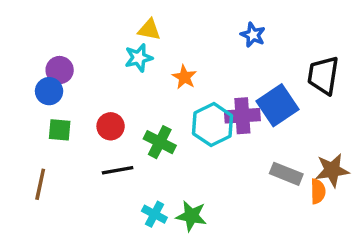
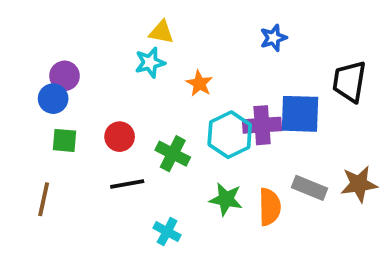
blue star: (253, 35) -> (273, 38), turned 30
blue square: (278, 105) -> (300, 114), turned 36
orange semicircle: (318, 191) -> (270, 207), moved, size x1.4
green star: (191, 216) -> (226, 199), moved

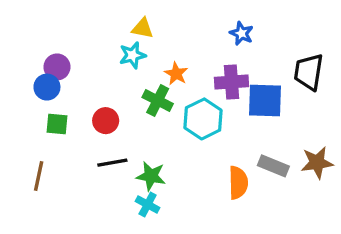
blue star: (273, 38) -> (242, 33), turned -30
purple cross: (262, 125) -> (231, 82), moved
green cross: (173, 154) -> (158, 100), moved
green star: (226, 199) -> (151, 176), moved

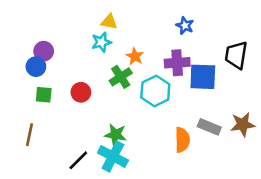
green cross: (158, 100) -> (121, 77), turned 30
black line: (112, 163) -> (78, 160), moved, turned -35
cyan cross: (148, 205) -> (113, 156), size x1.6

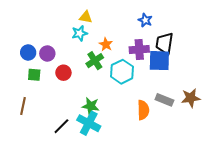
purple circle: (44, 51) -> (47, 53), moved
black trapezoid: (236, 55) -> (164, 43), moved

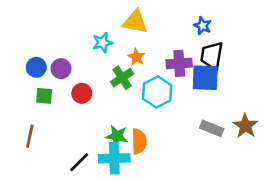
yellow triangle: (86, 17) -> (135, 22), moved, size x1.5
blue star: (145, 20) -> (203, 26), moved
brown star: (191, 98) -> (245, 126), turned -30
orange semicircle: (143, 110) -> (139, 141), moved
cyan cross: (89, 123) -> (114, 158), turned -30

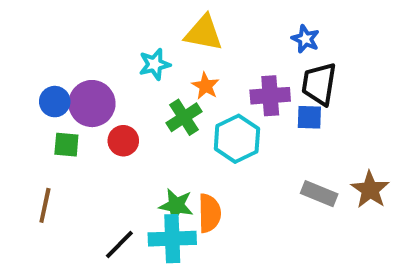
purple circle: (61, 69) -> (92, 104), size x1.5
blue square: (205, 78) -> (309, 117), size x0.6

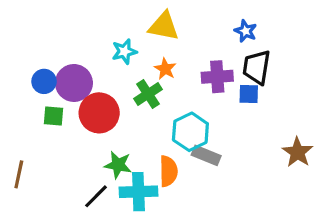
cyan hexagon: (237, 139) -> (190, 132), moved
red circle: (123, 141) -> (99, 113), size x1.6
gray rectangle: (319, 194) -> (206, 155), moved
brown line: (45, 205) -> (19, 174), moved
green star: (176, 205) -> (118, 165), moved

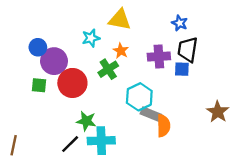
blue circle: (44, 81) -> (38, 47), moved
orange semicircle: (168, 171) -> (163, 126), moved
brown line: (19, 174) -> (14, 145), moved

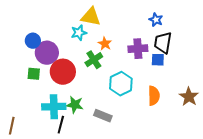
yellow triangle: (120, 20) -> (91, 17), moved
gray rectangle: (151, 114) -> (103, 116), moved
orange semicircle: (163, 126) -> (154, 96), moved
cyan cross: (101, 141) -> (54, 107), moved
black line: (70, 144) -> (61, 125), turned -30

